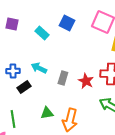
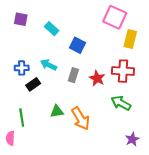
blue square: (67, 23) -> (78, 45), moved
orange arrow: (70, 120) -> (81, 119), turned -45

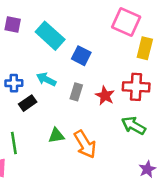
cyan rectangle: (52, 29) -> (50, 36), size x1.6

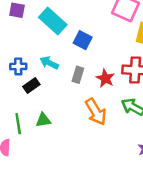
green triangle: (56, 135) -> (43, 120), moved
orange arrow: (85, 144) -> (96, 112), moved

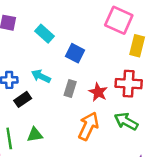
cyan rectangle: (53, 21) -> (45, 34), size x0.7
orange arrow: (96, 112) -> (88, 126), turned -124

